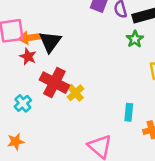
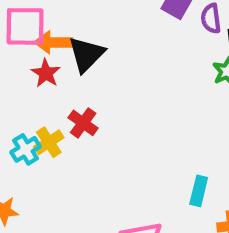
red cross: (54, 83) -> (83, 123), size x0.6
yellow cross: (75, 93) -> (49, 142), moved

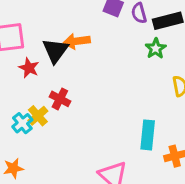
orange arrow: (54, 42) -> (77, 41), moved
cyan rectangle: (199, 191) -> (148, 135), size x1.4

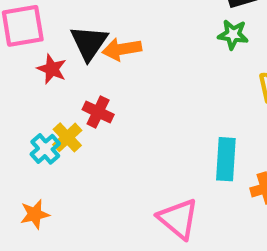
orange arrow: (77, 41) -> (122, 49), moved
green star: (156, 48) -> (233, 35), turned -30

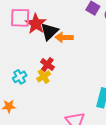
red star: (52, 69) -> (36, 24), moved, size x1.5
yellow cross: (67, 137) -> (44, 76), moved

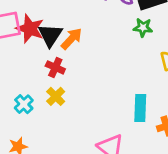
orange arrow: (64, 37) -> (72, 39), turned 144
red cross: (47, 64) -> (55, 67), moved

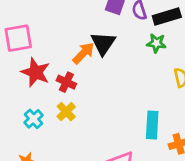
red star: (30, 29) -> (36, 72), moved
black triangle: (50, 35) -> (103, 43), moved

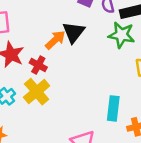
green star: (156, 43) -> (121, 35), size x1.5
yellow cross: (66, 112) -> (37, 92), size x1.5

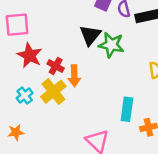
green star: (121, 35) -> (111, 45), moved
orange arrow: (55, 40) -> (74, 76), moved, turned 130

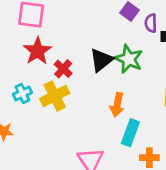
black triangle: (90, 35) -> (101, 60), moved
orange arrow: (74, 76) -> (117, 105), moved

